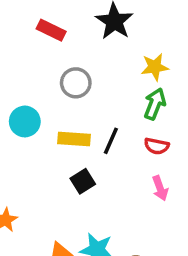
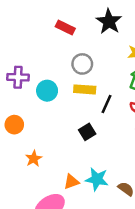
yellow rectangle: (74, 139) -> (85, 89), moved

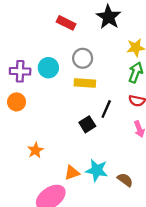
cyan circle: (47, 91) -> (48, 68), moved
black line: (107, 104) -> (106, 109), moved
orange circle: (14, 125) -> (17, 102), moved

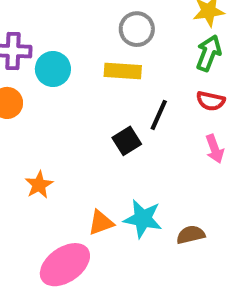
gray circle: (83, 58) -> (137, 29), moved
cyan circle: (48, 68) -> (53, 69), moved
brown semicircle: (125, 180) -> (191, 235), turned -49

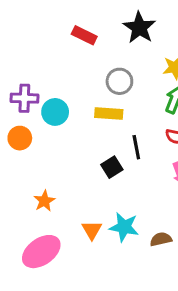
black line: (159, 115) -> (136, 147), turned -35
orange triangle: (101, 223) -> (92, 230), turned -40
pink ellipse: (65, 265) -> (41, 252), moved

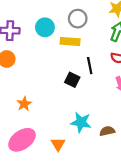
cyan circle: (55, 112) -> (45, 27), moved
black square: (112, 167) -> (72, 80), turned -32
orange triangle: (92, 230) -> (58, 144), moved

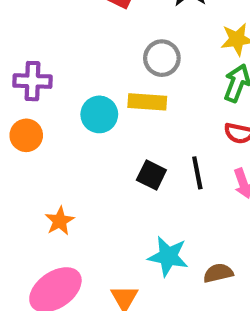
cyan circle: (45, 27) -> (99, 114), moved
black line: (90, 66) -> (197, 173), moved

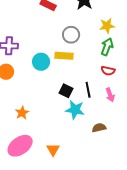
cyan star: (168, 256) -> (75, 110), moved
brown semicircle: (218, 273) -> (99, 128), moved

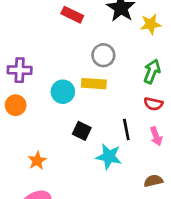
yellow star: (107, 26) -> (151, 24), moved
black square: (66, 91) -> (82, 131), moved
brown semicircle: (99, 128) -> (153, 181), moved

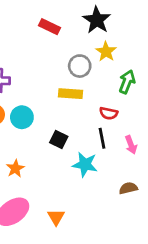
yellow star: (151, 24) -> (106, 52), moved, turned -30
cyan circle: (63, 92) -> (22, 117), moved
red semicircle: (153, 104) -> (109, 113), moved

